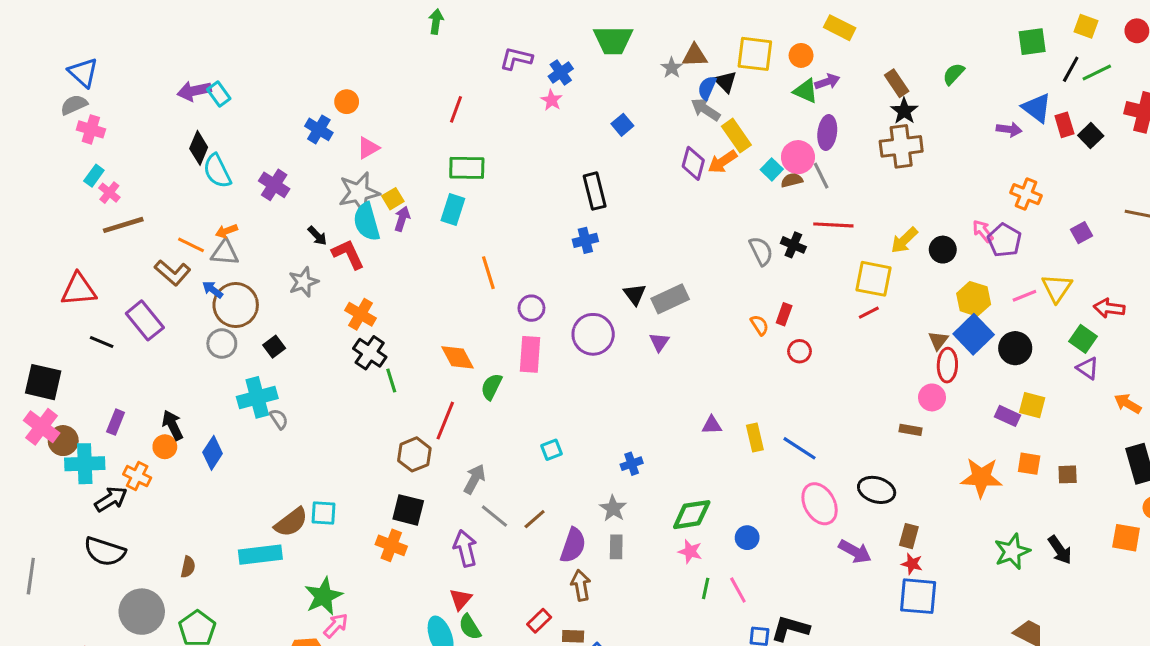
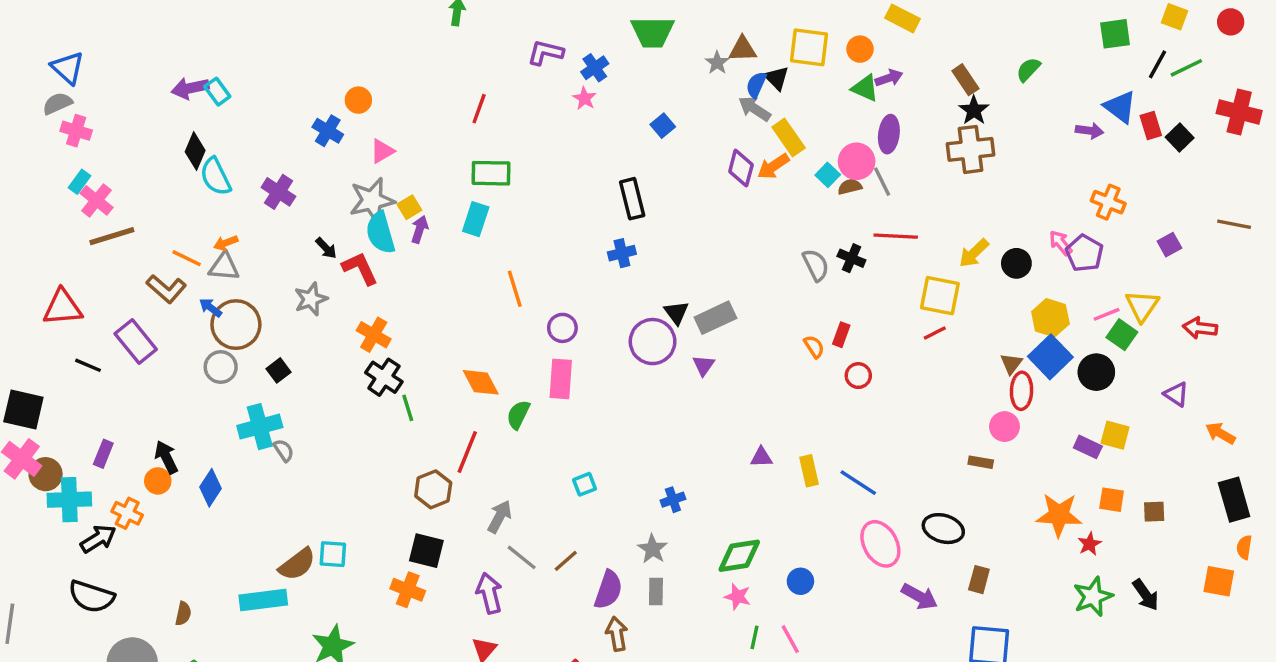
pink cross: (109, 193) -> (97, 200), size x1.4
purple circle: (593, 334) -> (653, 342), moved
green square: (1083, 339) -> (1122, 335), moved
red star: (912, 564) -> (1090, 544), moved, turned 30

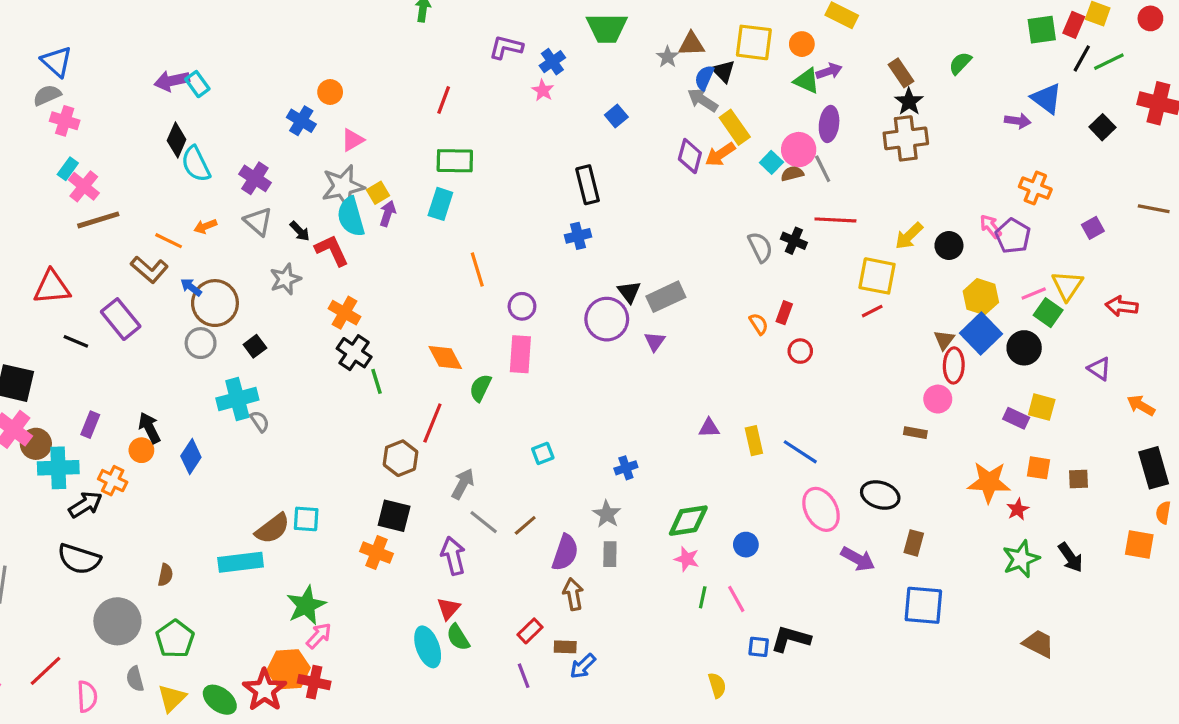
red rectangle: (1151, 126) -> (1074, 25), moved, turned 40
gray triangle: (224, 267) -> (258, 222), moved, turned 36

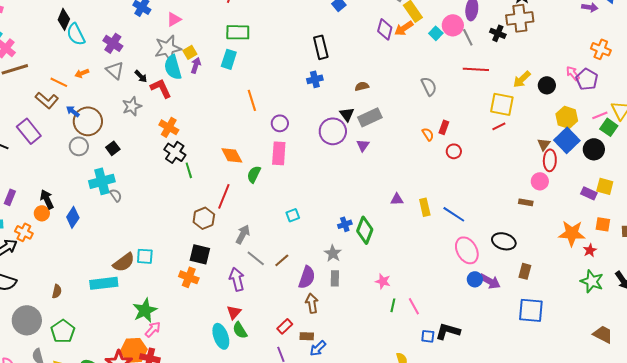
brown semicircle: (792, 174) -> (362, 86), moved
black cross: (794, 241) -> (498, 33), moved
green diamond: (688, 521) -> (365, 230), moved, turned -60
blue circle: (746, 545) -> (475, 279), moved
green star: (1021, 559) -> (592, 281), turned -30

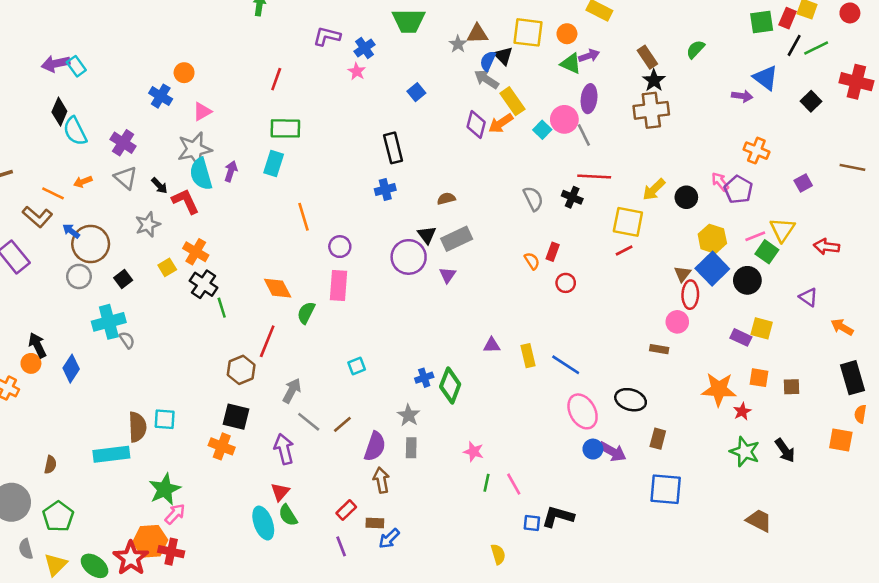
black cross: (498, 33) -> (572, 197), moved
yellow square: (190, 52) -> (167, 267), moved
brown semicircle: (124, 262) -> (137, 427), turned -55

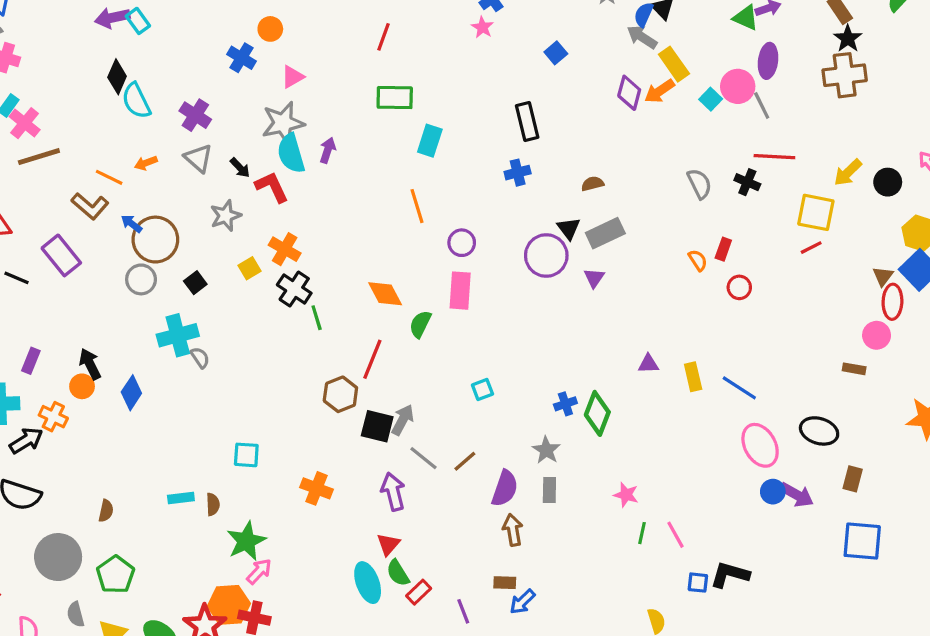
cyan rectangle: (274, 164) -> (430, 141), moved
black square: (236, 417) -> (377, 426), moved
brown semicircle: (137, 427) -> (213, 504), moved, size x0.6
cyan rectangle: (111, 454) -> (181, 498), size x0.6
red rectangle: (346, 510) -> (419, 592), moved

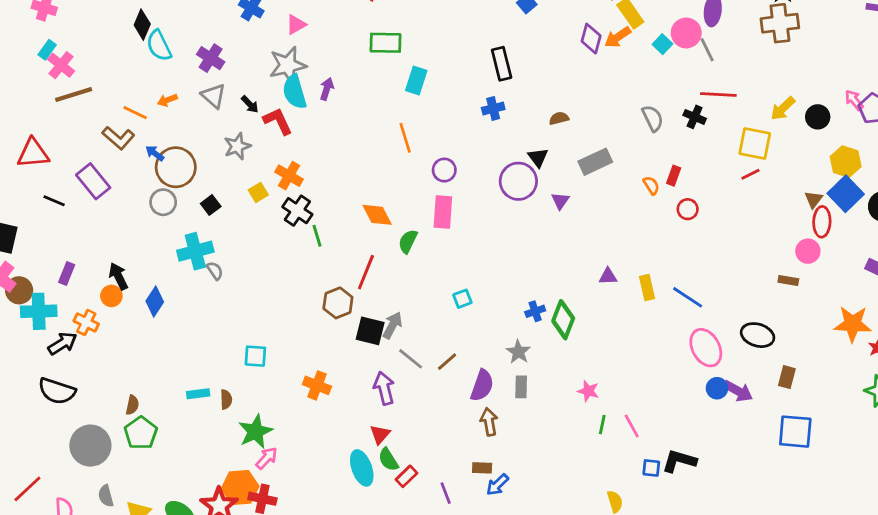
gray rectangle: (605, 233) -> (595, 162), moved
green pentagon: (116, 575) -> (141, 433), moved

